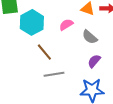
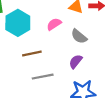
brown line: (44, 52) -> (32, 54), turned -60
purple semicircle: (94, 61) -> (76, 61), moved

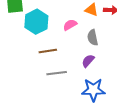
gray semicircle: (79, 36) -> (93, 38), turned 35

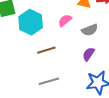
gray semicircle: (93, 38) -> (90, 30), turned -91
gray line: (57, 73) -> (49, 81), moved

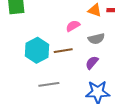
cyan hexagon: (31, 22) -> (37, 50), moved
brown line: (46, 50) -> (63, 51), moved

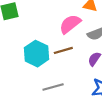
pink semicircle: (73, 26) -> (70, 24), size x1.5

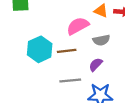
gray line: (53, 87) -> (70, 81), moved

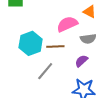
gray line: (70, 81) -> (45, 71), moved, turned -48

